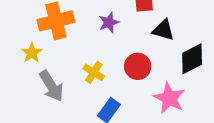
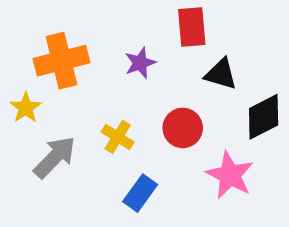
gray arrow: (51, 86) -> (55, 157), turned -104

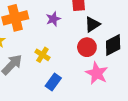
black triangle: (221, 74) -> (92, 24), turned -49
red circle: (183, 128) -> (87, 47), moved

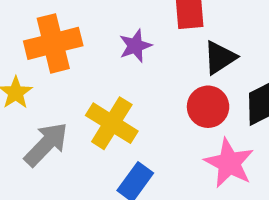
yellow cross: (42, 55) -> (112, 123), size x1.5

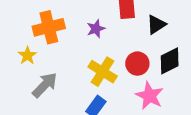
black triangle: (220, 57) -> (156, 25), moved
yellow cross: (112, 123) -> (103, 72), moved

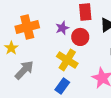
red circle: (137, 64) -> (80, 37), moved

